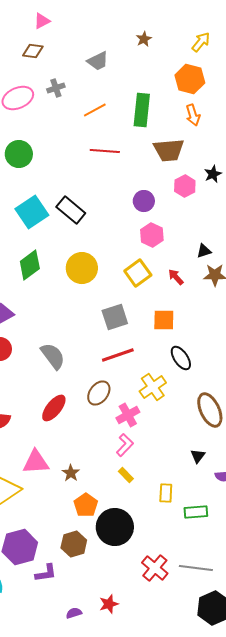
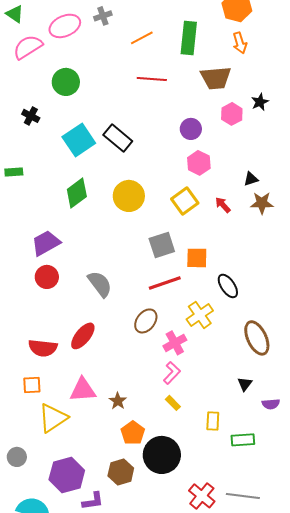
orange square: (164, 320) -> (197, 258), moved
red ellipse: (54, 408) -> (83, 336), moved

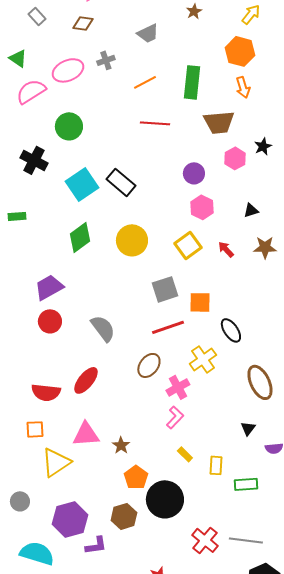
black cross: (31, 116) -> (34, 160), size x1.5
black triangle: (251, 179) -> (251, 210), moved
yellow rectangle: (173, 403) -> (185, 454), moved

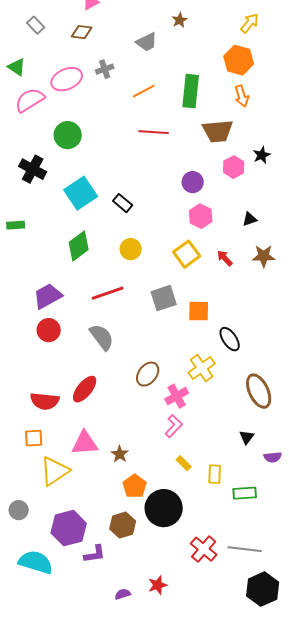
brown star: (194, 11) -> (180, 20), moved
black rectangle: (121, 182) -> (123, 203), moved, size x0.7
yellow circle: (132, 240) -> (131, 249), size x0.7
red line: (168, 327) -> (108, 293), moved

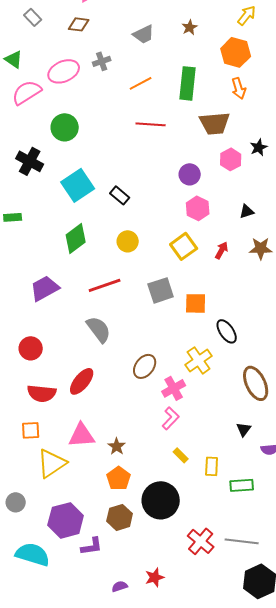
brown star: (180, 20) -> (190, 27), moved
red arrow: (225, 258) -> (222, 250), turned 72
red circle: (49, 330) -> (31, 348), moved
orange pentagon: (135, 486) -> (119, 478), moved

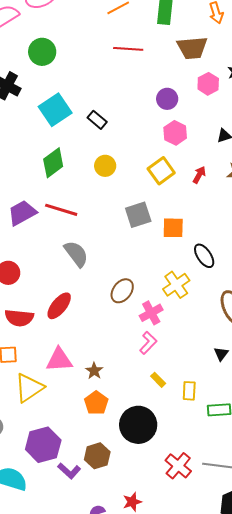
red line: (105, 285) -> (61, 210), moved, turned 36
brown hexagon: (120, 517) -> (97, 456), moved
purple L-shape: (92, 546) -> (69, 471), turned 50

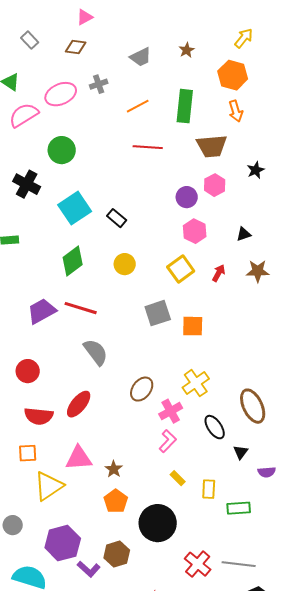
pink hexagon: (208, 84) -> (215, 185), moved
black ellipse: (204, 256) -> (215, 427), moved

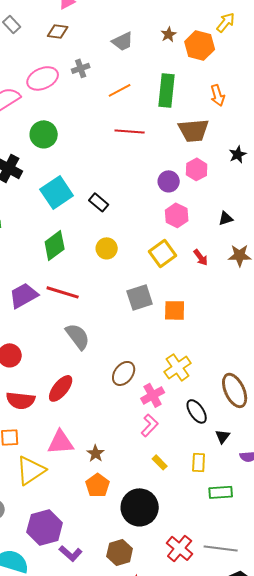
orange hexagon: (233, 75) -> (200, 45), moved
red arrow: (219, 273) -> (201, 257), turned 114
yellow rectangle: (209, 489) -> (199, 462), moved
brown hexagon: (117, 554) -> (120, 552), moved

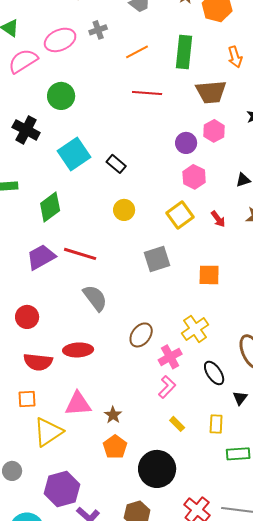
green diamond: (55, 245) -> (50, 207), moved
orange square: (175, 310) -> (209, 275), moved
red ellipse: (61, 388) -> (78, 350), turned 48

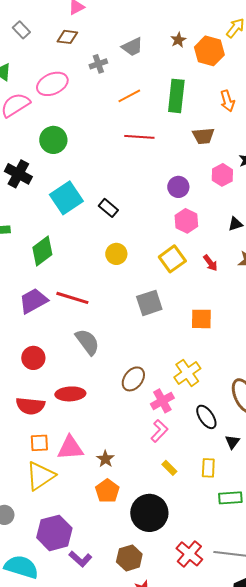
gray cross: (98, 30) -> (98, 64), moved
brown trapezoid: (211, 92) -> (203, 136), size x0.7
pink hexagon: (214, 131) -> (222, 175), moved
red circle: (27, 317) -> (33, 358), moved
orange square: (27, 399) -> (39, 443), moved

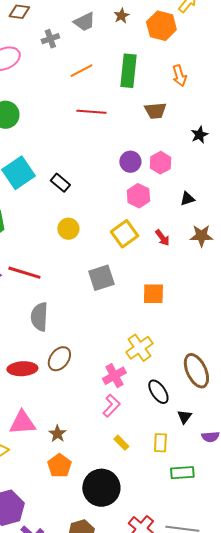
brown star: (178, 40) -> (121, 16), moved
pink hexagon: (222, 175) -> (160, 163), moved
gray semicircle: (87, 342) -> (39, 317), turned -140
brown ellipse: (133, 379) -> (59, 359), moved

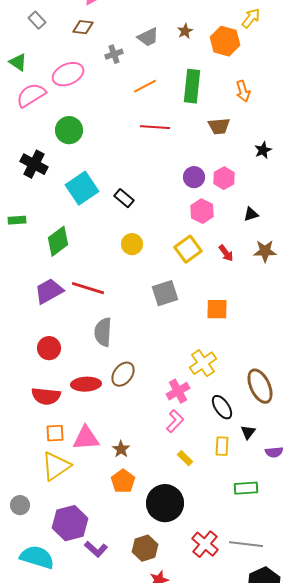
yellow rectangle: (160, 443) -> (222, 446), moved

